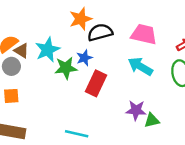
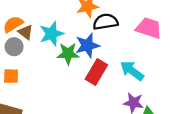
blue star: (84, 58) -> (87, 45), size x1.5
cyan arrow: (140, 66) -> (132, 71), moved

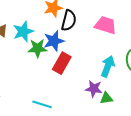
black semicircle: (105, 22) -> (69, 20), turned 115
cyan arrow: (132, 71) -> (108, 66), moved, turned 75

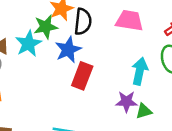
green star: (37, 48) -> (46, 27), moved

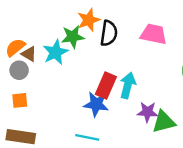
blue star: (68, 50) -> (96, 104), moved, turned 30
cyan arrow: (140, 71) -> (128, 85), moved
green triangle: (144, 111) -> (164, 122), size x1.5

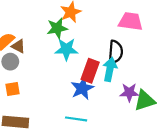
black semicircle: (109, 33) -> (115, 52), moved
cyan star: (55, 52) -> (66, 49), moved, turned 30
blue star: (96, 104) -> (82, 88), turned -30

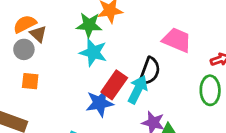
orange square: (13, 89) -> (30, 81), moved

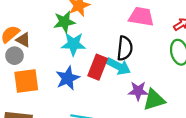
orange square: (30, 81) -> (26, 81), size x1.6
cyan arrow: (138, 90) -> (118, 66), turned 105
blue star: (100, 103) -> (68, 78), moved

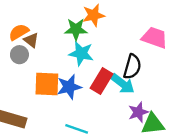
orange square: (26, 81) -> (47, 84), moved
purple star: (138, 91) -> (138, 112), turned -30

